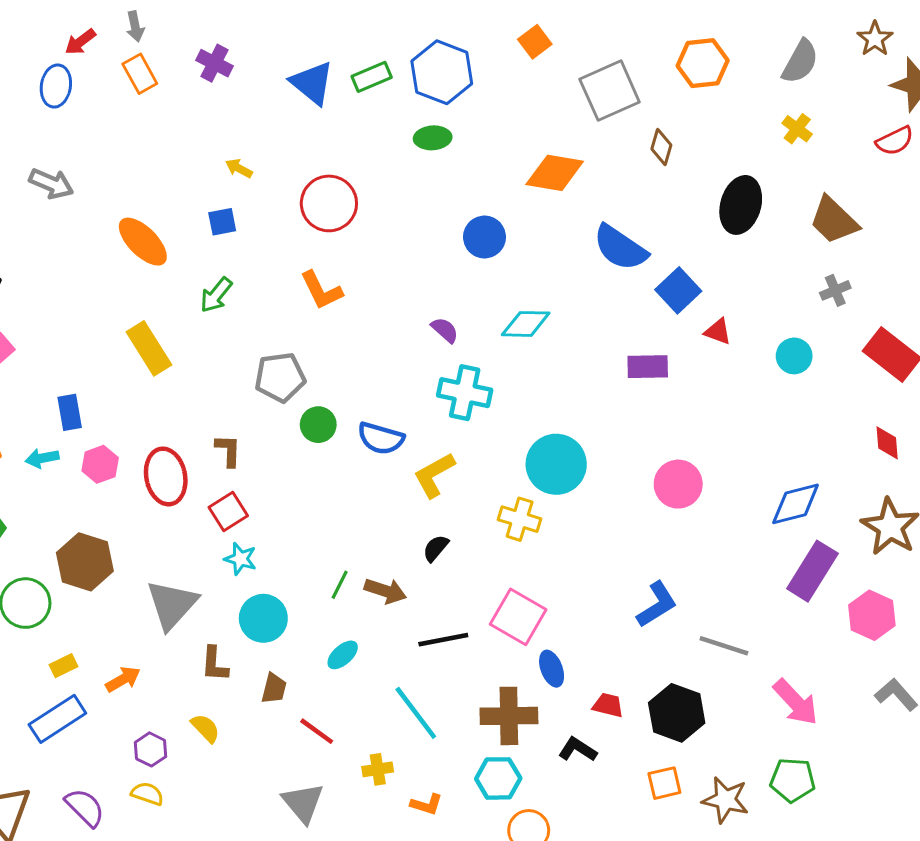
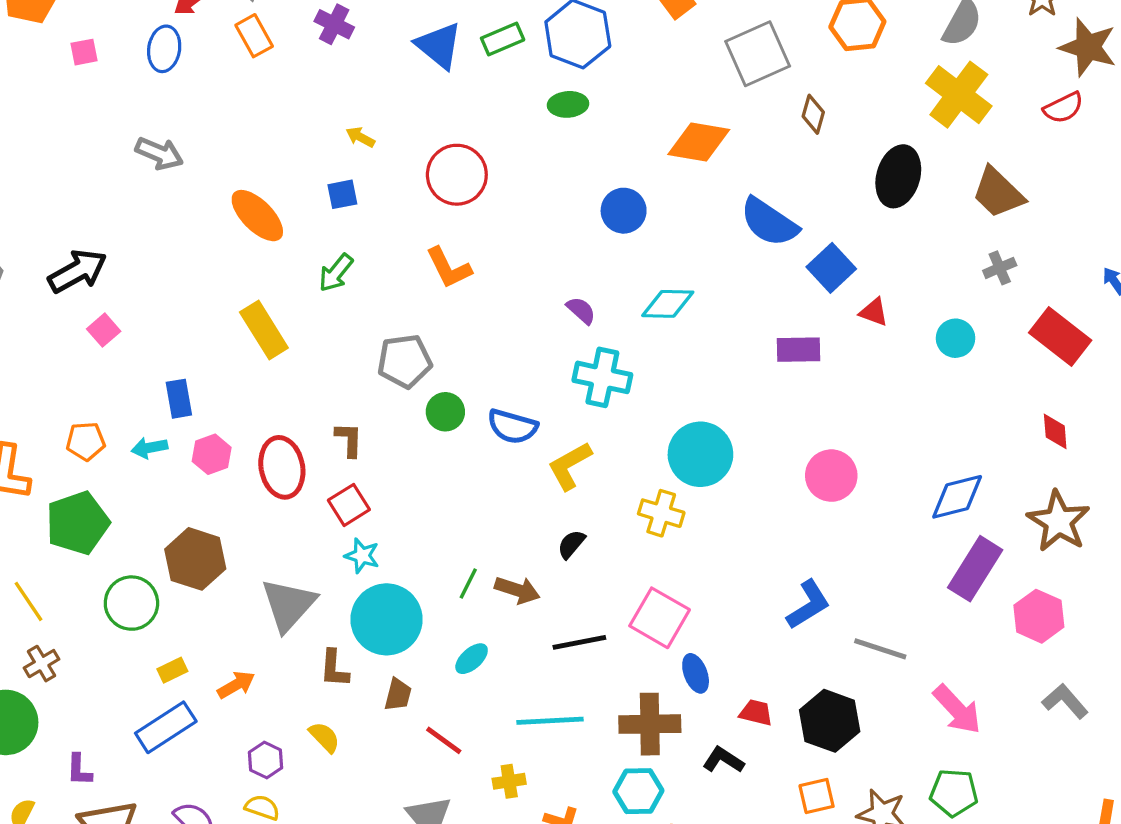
yellow cross: (797, 129) -> (959, 95), size x2.0
cyan circle: (263, 618) -> (387, 619), size x1.4
cyan line: (416, 713) -> (550, 721), turned -56

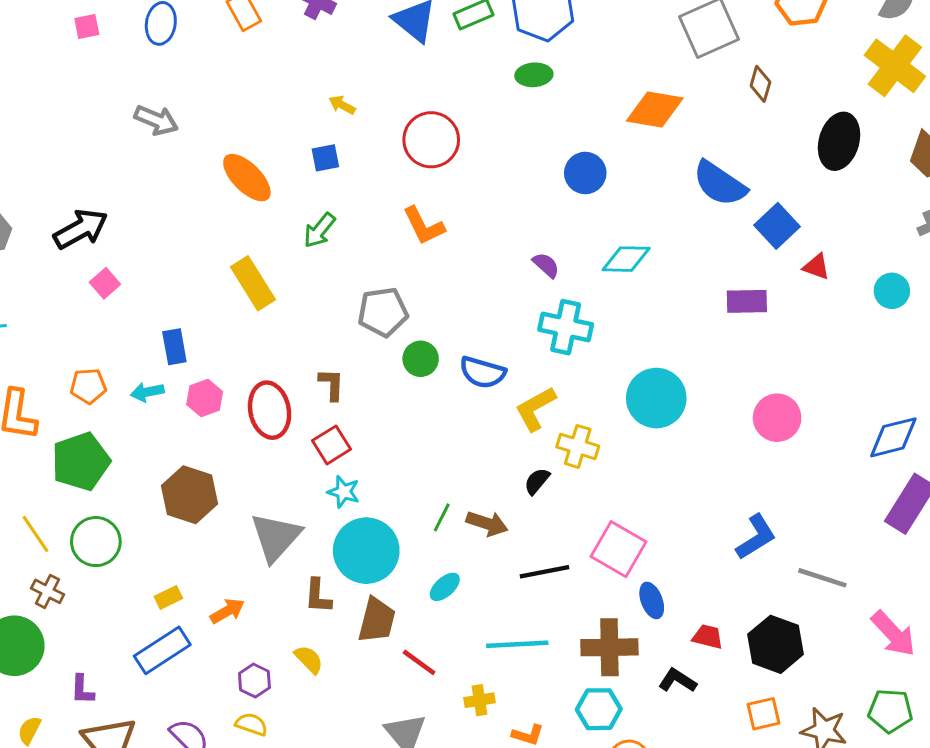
yellow cross: (661, 513) -> (578, 446), moved
green circle: (131, 603) -> (96, 542), moved
brown cross: (42, 664) -> (48, 591), turned -32
brown trapezoid: (398, 695) -> (377, 620), size x1.5

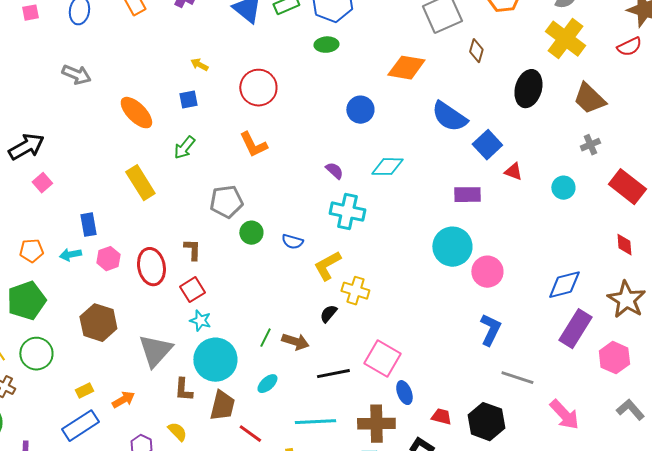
blue semicircle: (483, 372) -> (292, 242), size x0.7
cyan circle: (656, 398) -> (452, 247), moved
blue L-shape: (756, 537) -> (490, 330), moved, turned -32

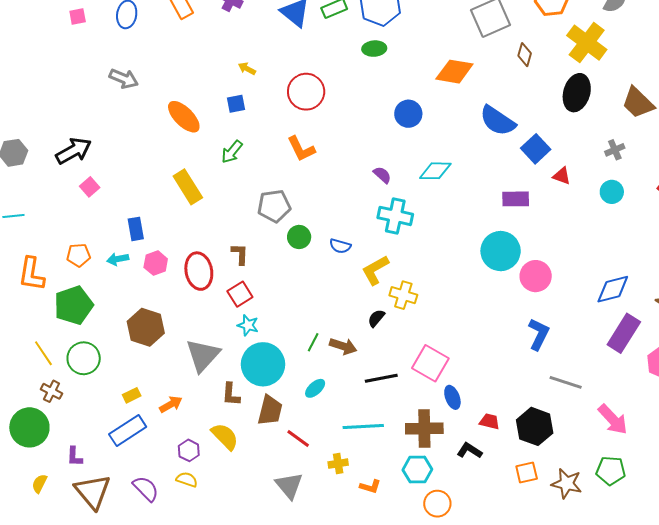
yellow cross: (565, 39) -> (587, 43), moved
gray cross: (590, 145) -> (615, 150), moved
yellow semicircle: (177, 432) -> (225, 436), size x1.4

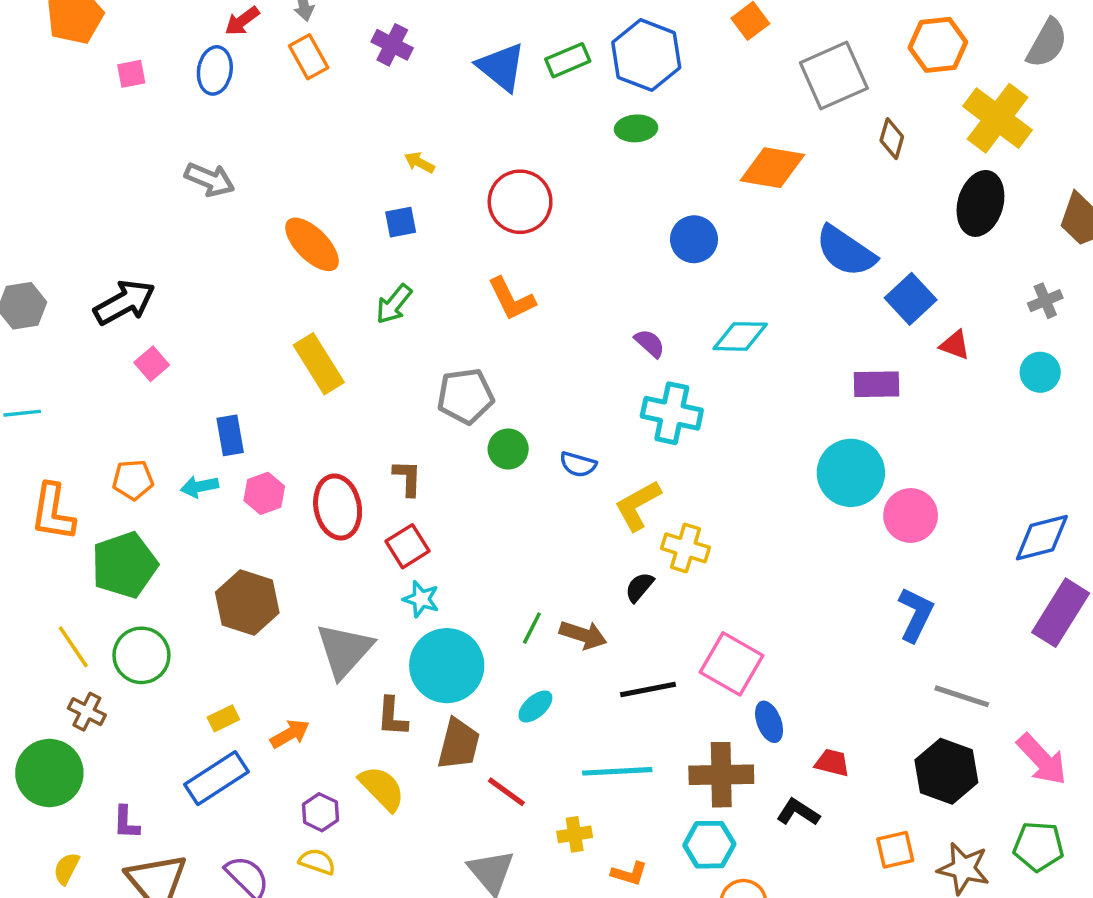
black hexagon: (535, 426) -> (946, 771), moved

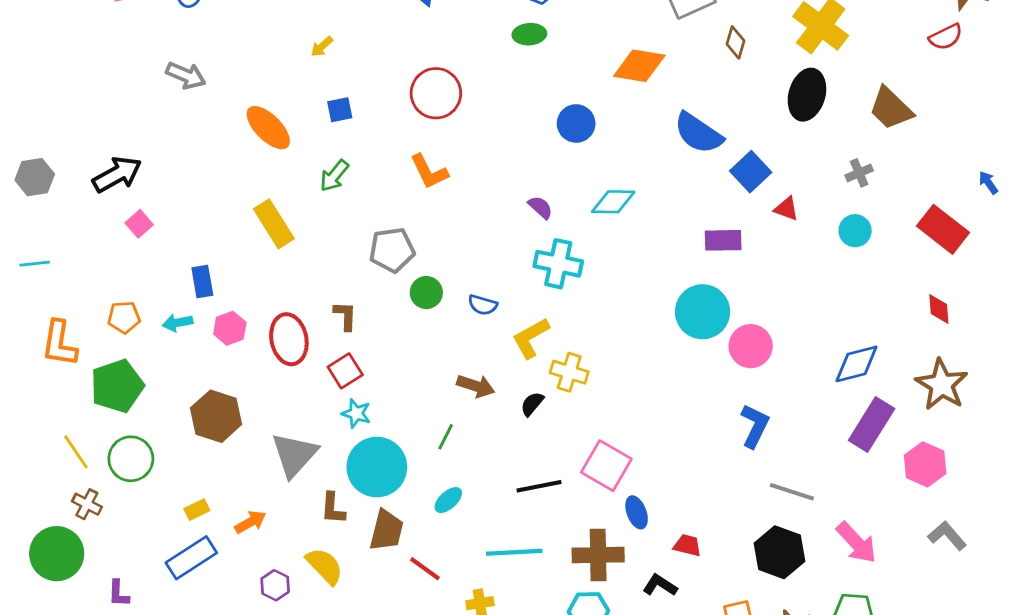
yellow arrow: (419, 163) -> (322, 47), moved, turned -70
brown arrow: (583, 635) -> (476, 386), moved

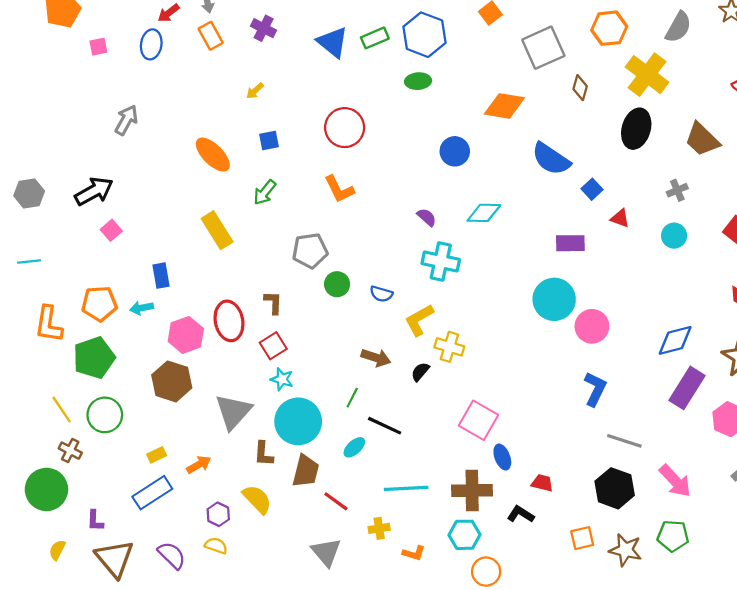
gray arrow: (186, 75) -> (126, 120), moved, turned -84
blue square: (751, 172) -> (592, 189), size x0.7
orange pentagon: (124, 317) -> (99, 304), size x1.4
pink hexagon: (230, 328) -> (186, 335), moved, size x1.4
black line: (539, 486) -> (385, 426), moved, turned 36

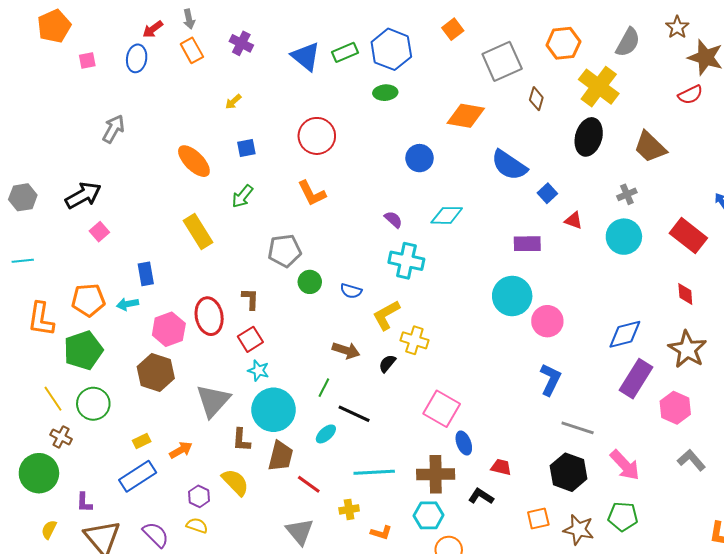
cyan circle: (674, 236) -> (624, 237), size x1.5

